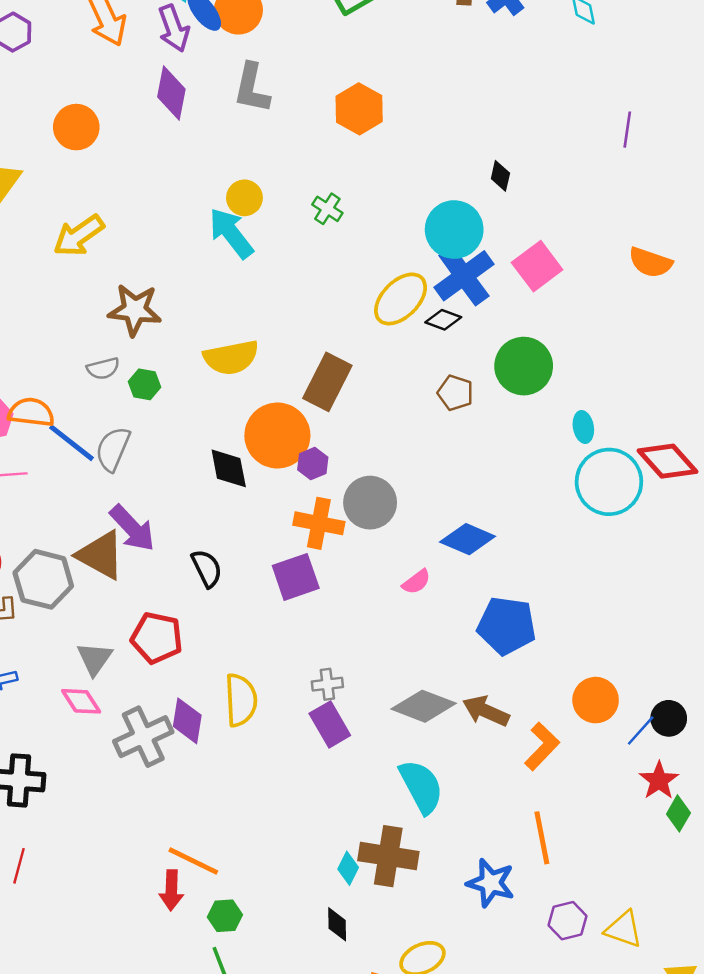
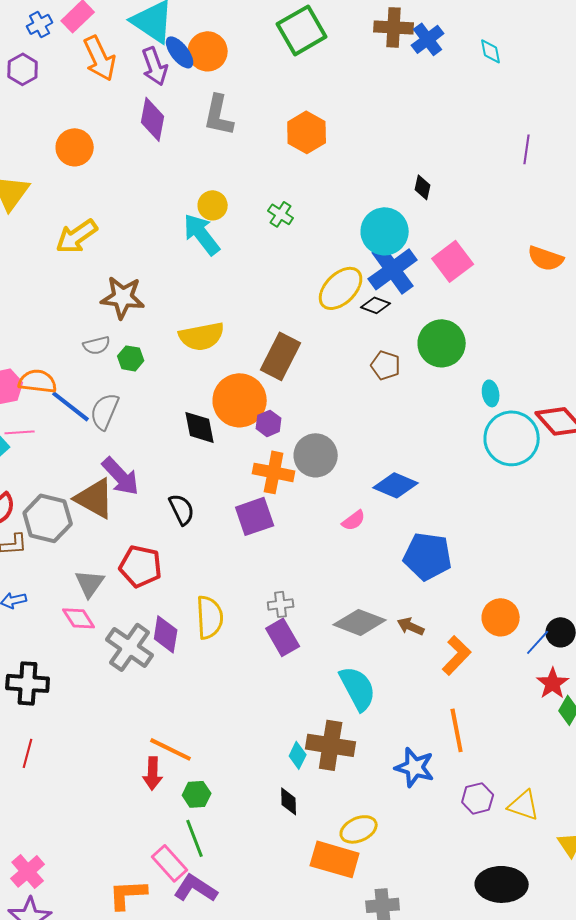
brown arrow: (486, 711) -> (411, 626), size x0.7
gray cross: (143, 737) -> (130, 647), turned -30

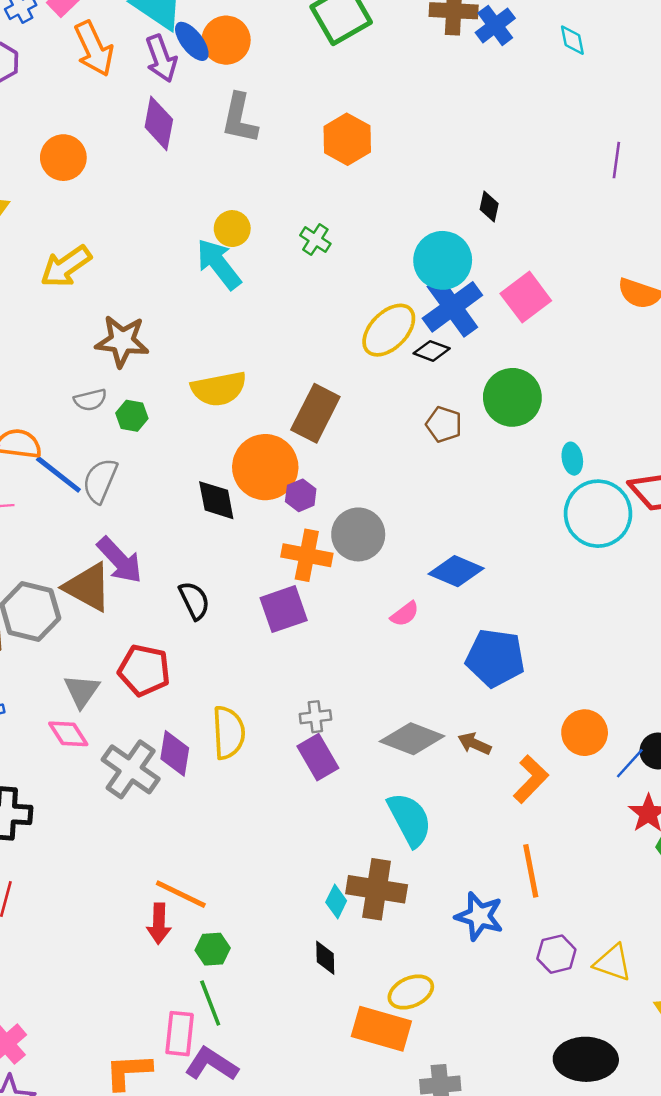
pink rectangle: (170, 863) -> (180, 1034), turned 48

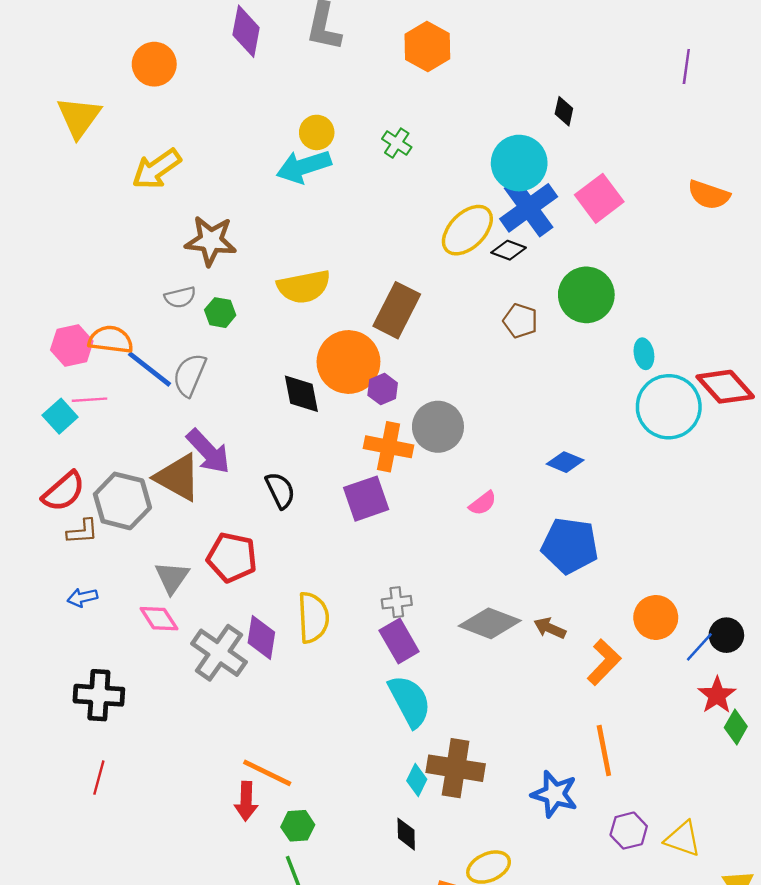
cyan arrow: (219, 264) -> (304, 167), turned -70
blue diamond: (456, 571) -> (565, 462), moved, size x0.7
cyan semicircle: (410, 819) -> (410, 701), moved

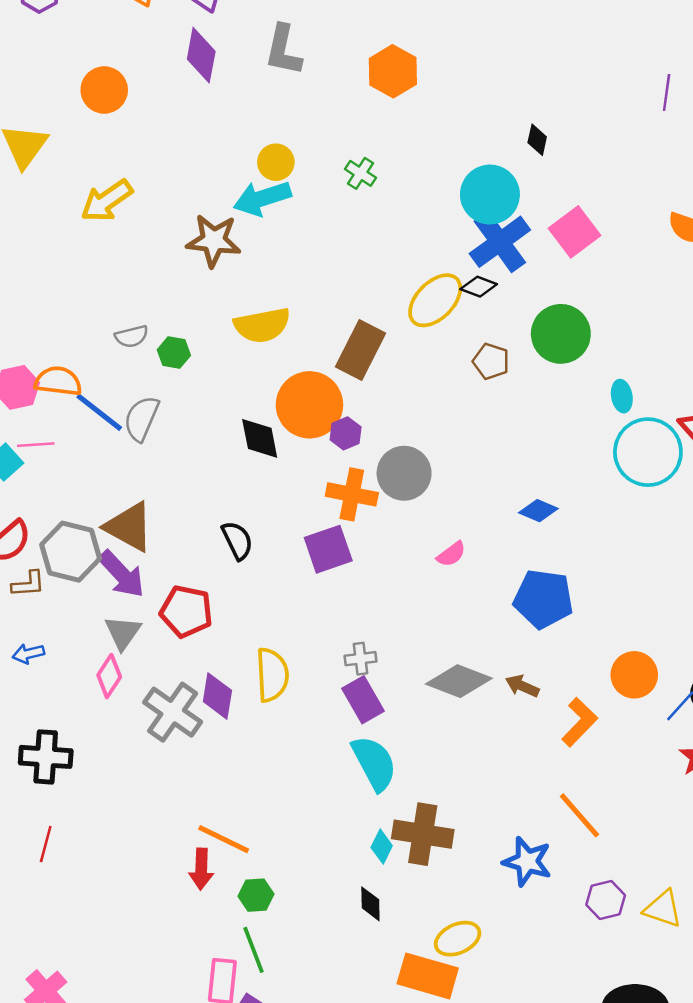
yellow ellipse: (467, 230) -> (435, 300), moved
brown star: (211, 241) -> (214, 241), moved
purple arrow: (208, 451) -> (122, 574), moved
pink diamond: (159, 619) -> (109, 676), turned 66
orange line: (604, 751) -> (579, 815), turned -30

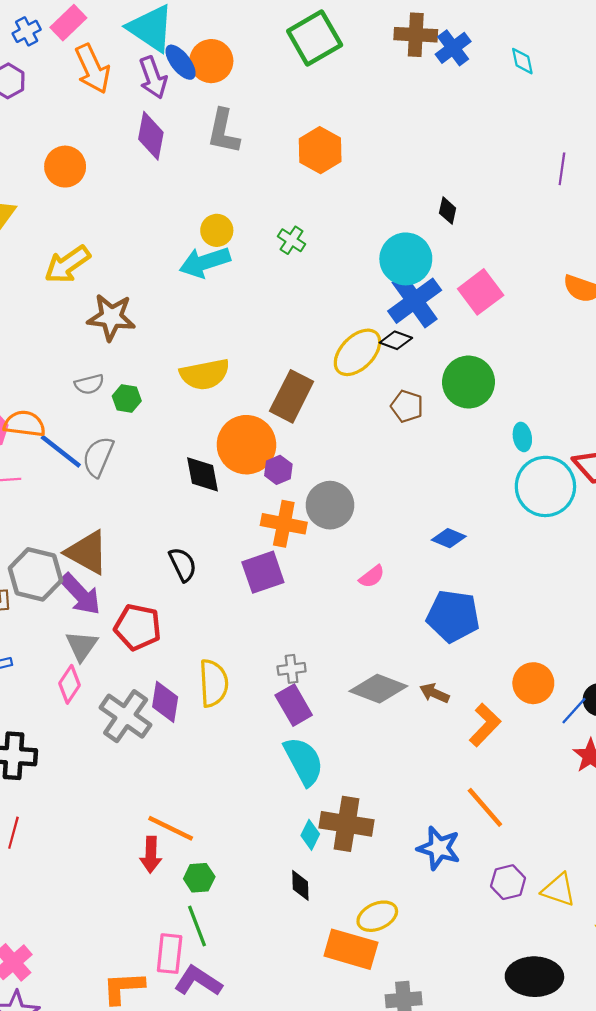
brown star: (214, 241) -> (111, 317), moved

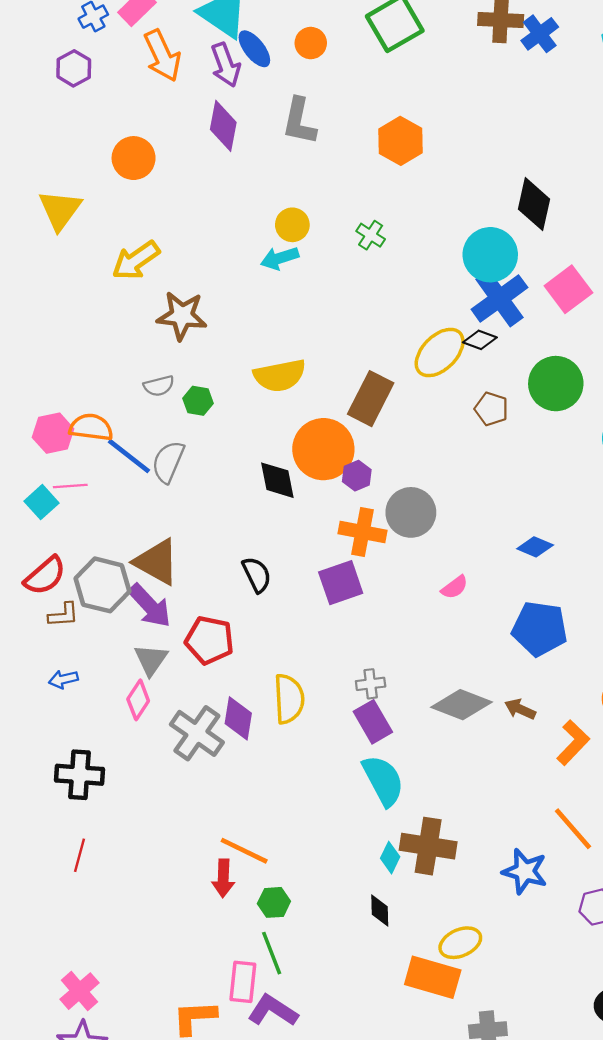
orange circle: (211, 61) -> (311, 43), moved, size x0.7
black diamond: (448, 211) -> (534, 204), size x1.8
cyan arrow: (205, 262) -> (280, 258), size x0.7

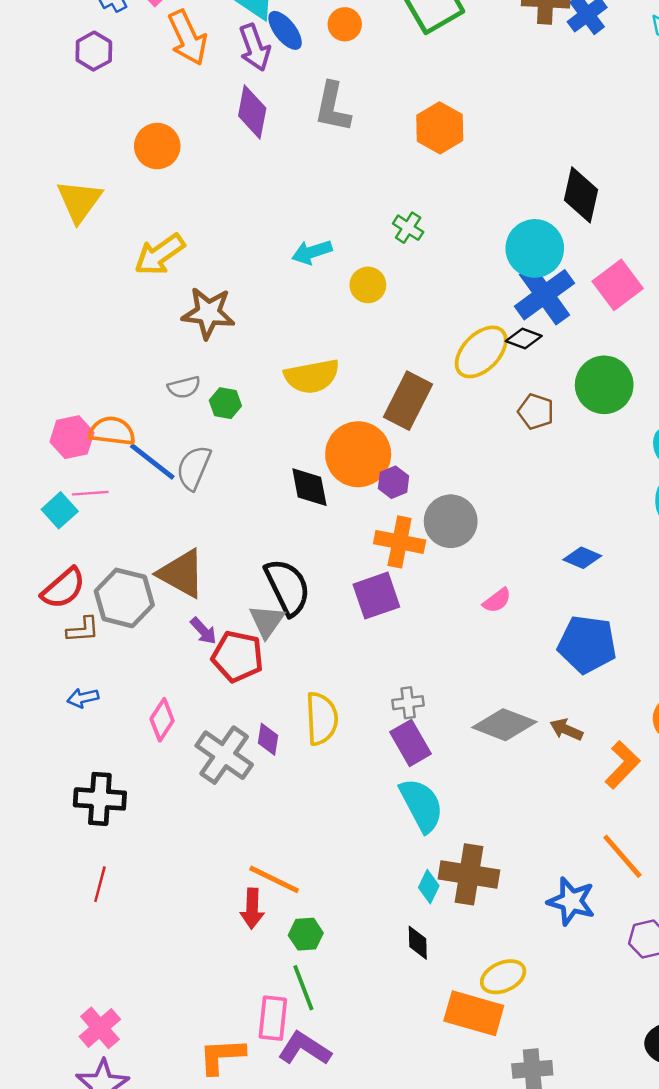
yellow circle: (292, 225) -> (368, 285), moved
black semicircle: (257, 575) -> (287, 587), size x1.5
purple arrow: (150, 606) -> (203, 631), moved, size x0.6
gray triangle: (151, 660) -> (267, 621), moved
purple diamond: (238, 718) -> (268, 739), size x0.7

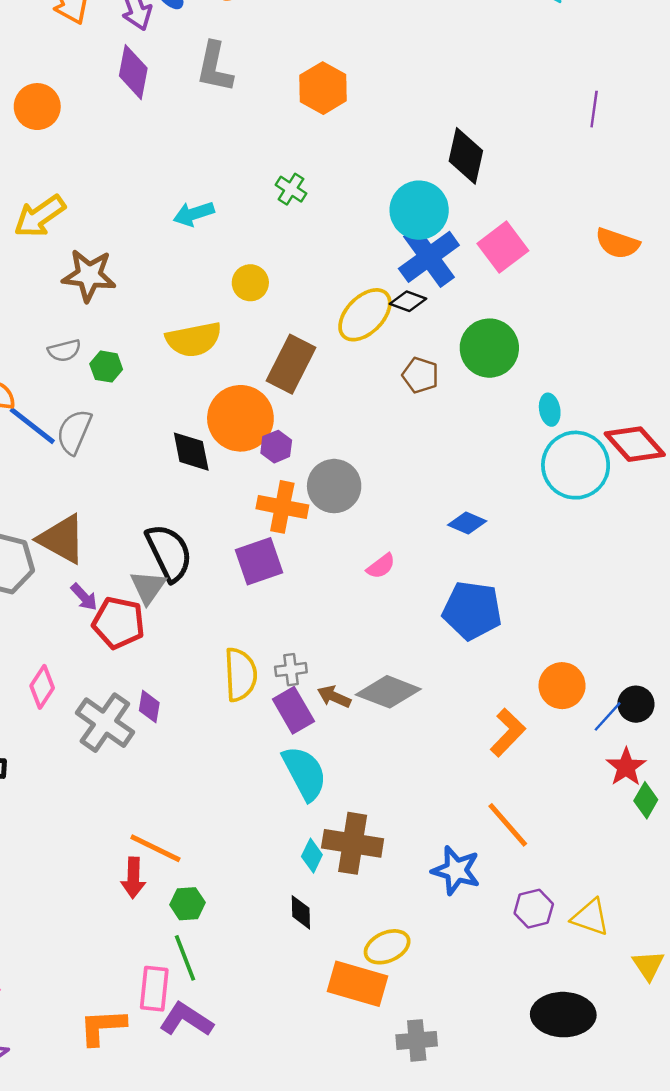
yellow circle: (368, 285) -> (250, 283), moved
yellow semicircle: (322, 719) -> (240, 675), moved
brown arrow: (566, 730) -> (334, 697), moved

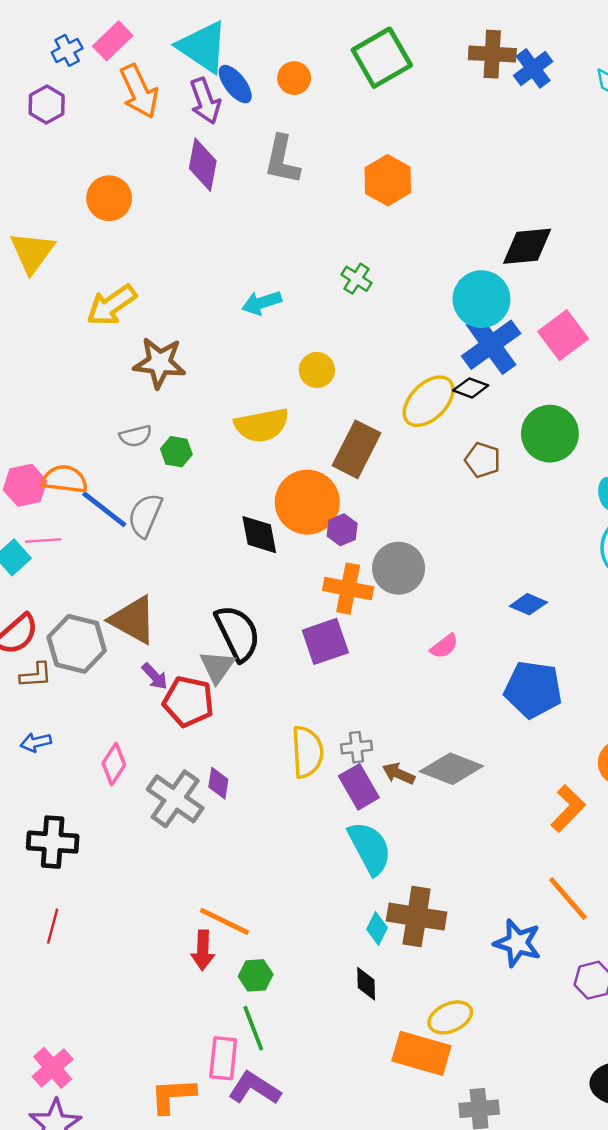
black diamond: (466, 156) -> (527, 246), turned 72

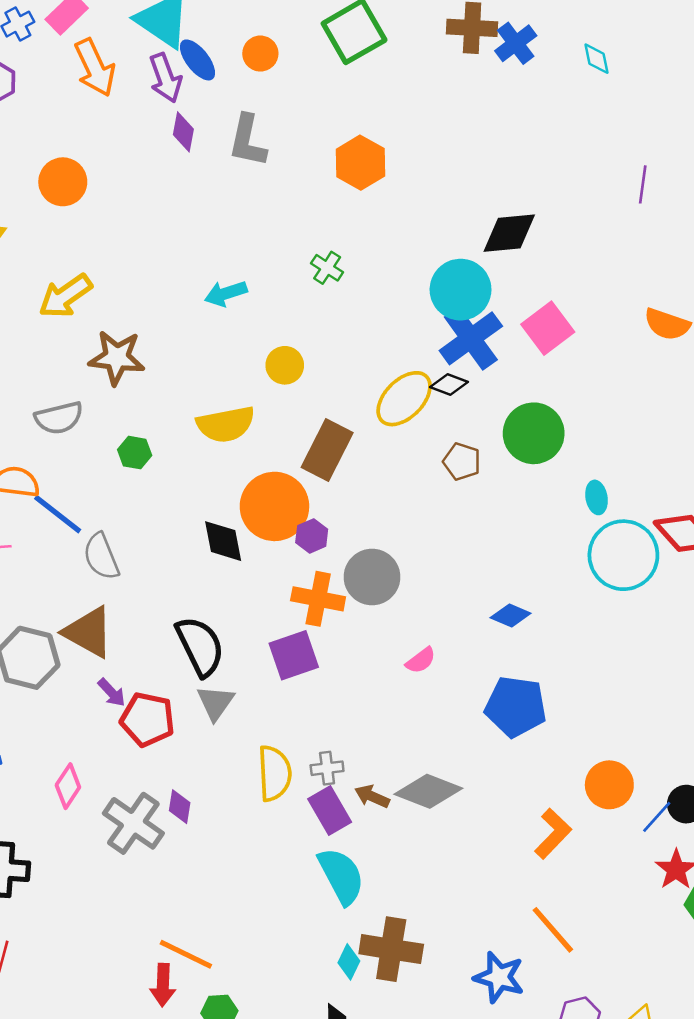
purple diamond: (203, 165) -> (183, 132), moved, size x0.7
gray semicircle: (136, 436) -> (59, 418), moved, size x1.4
gray semicircle: (145, 515) -> (101, 556), moved, turned -45
gray triangle: (217, 667) -> (215, 703), moved

